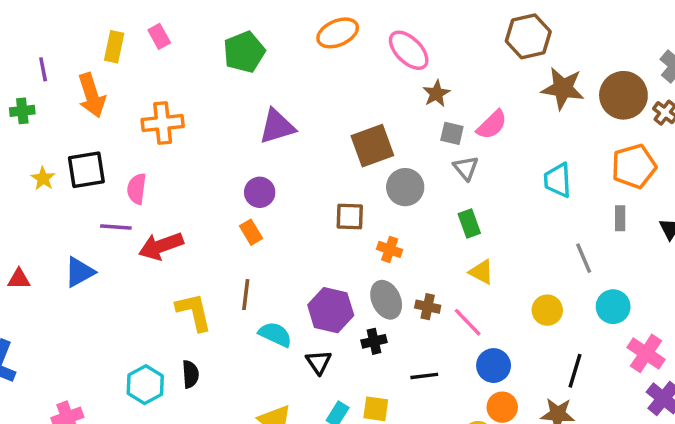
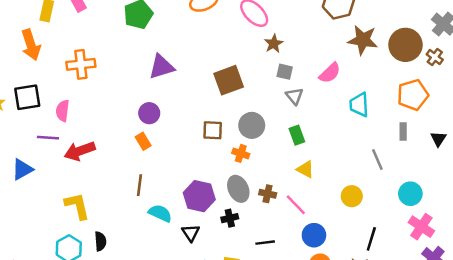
pink semicircle: (492, 125) -> (330, 73), moved
gray circle: (405, 187) -> (252, 125), moved
cyan circle: (613, 307) -> (410, 194), moved
yellow L-shape: (194, 312) -> (77, 206), moved

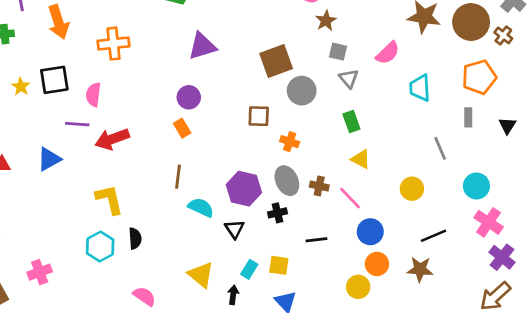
gray circle: (252, 125) -> (302, 91), moved
black line: (371, 239) -> (433, 236), turned 50

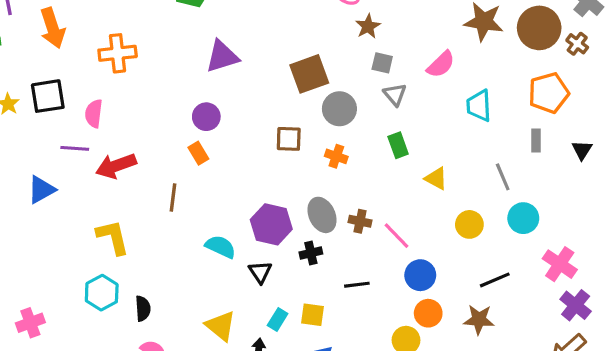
orange cross: (290, 142) -> (336, 156), moved
yellow triangle: (361, 159) -> (436, 178), moved
brown line: (178, 177) -> (173, 198), moved
cyan circle: (476, 186) -> (523, 218), moved
black semicircle: (135, 238) -> (143, 308), moved

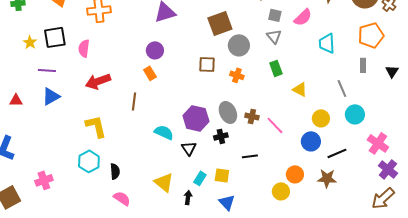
gray square: (382, 63) -> (275, 15), moved
purple line: (75, 148) -> (47, 70), moved
blue circle: (420, 275) -> (311, 141), moved

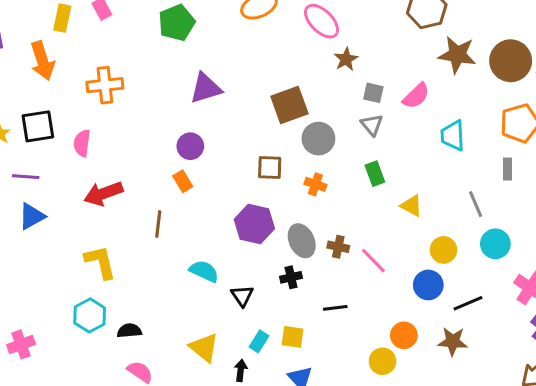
purple hexagon: (196, 118) -> (254, 224), moved
black semicircle: (115, 171) -> (129, 331), turned -91

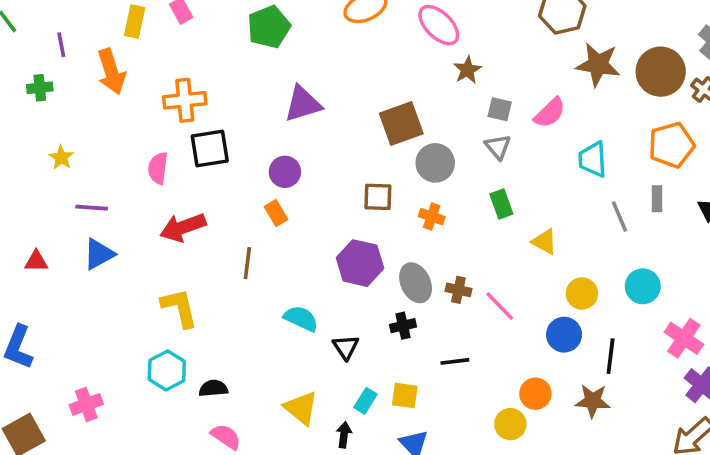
black square: (38, 126) -> (210, 149), moved
gray line: (476, 204) -> (619, 217), moved
black line: (468, 303) -> (611, 356), turned -60

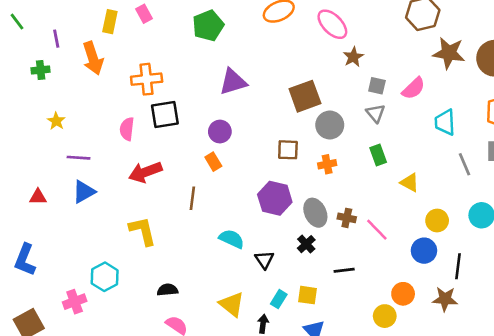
orange cross: (432, 217) -> (327, 164), turned -30
black cross: (403, 326) -> (306, 244), turned -30
cyan hexagon: (167, 370) -> (105, 277), moved

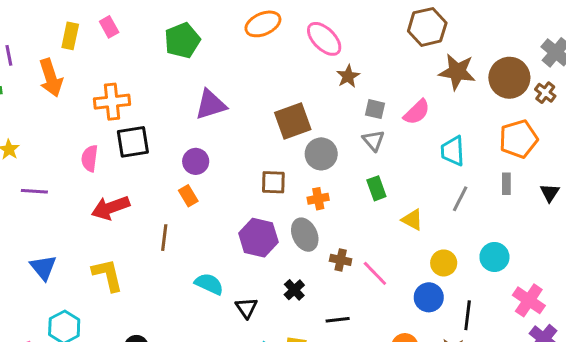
gray line: (465, 164) -> (460, 199), moved, turned 50
blue triangle: (84, 192) -> (43, 267), moved, turned -40
gray ellipse: (315, 213) -> (305, 235), moved

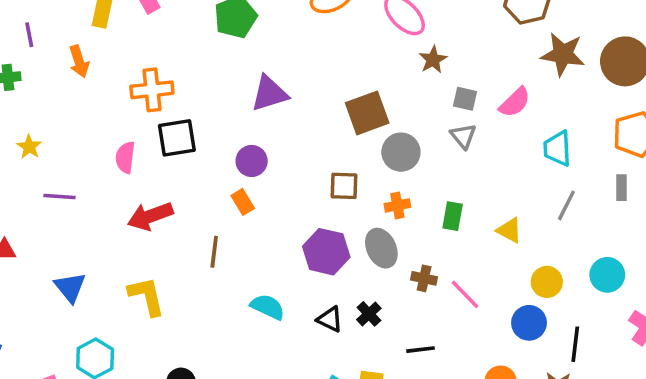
orange arrow: (51, 78) -> (79, 61), size x0.7
green rectangle: (376, 188) -> (453, 216), moved, turned 30
black triangle: (246, 308) -> (330, 319), moved, turned -30

